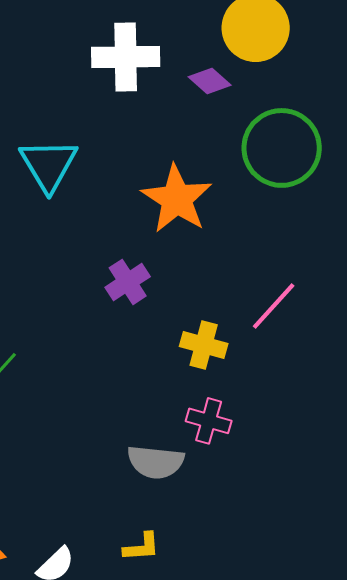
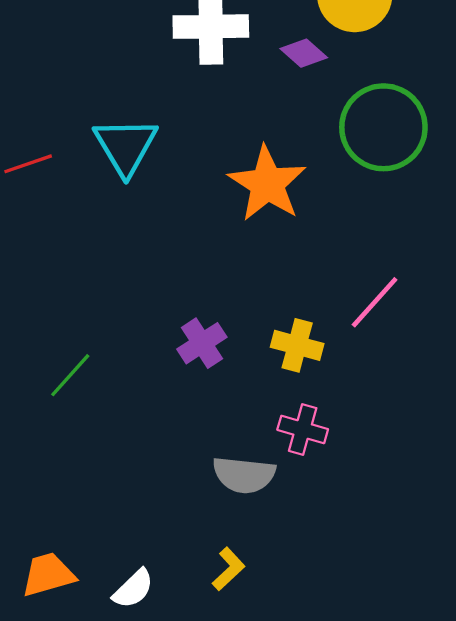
purple cross: (128, 282) -> (202, 343), moved
yellow L-shape: (142, 547) -> (228, 569), turned -39

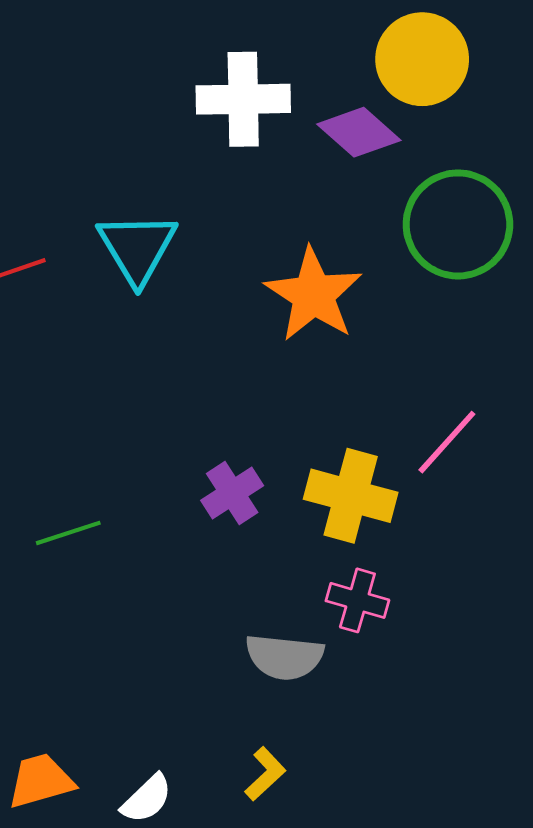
purple diamond: (304, 53) -> (359, 132), size x1.4
yellow cross: (297, 345) -> (351, 496), size x1.4
green line: (70, 375) -> (68, 533), turned 30

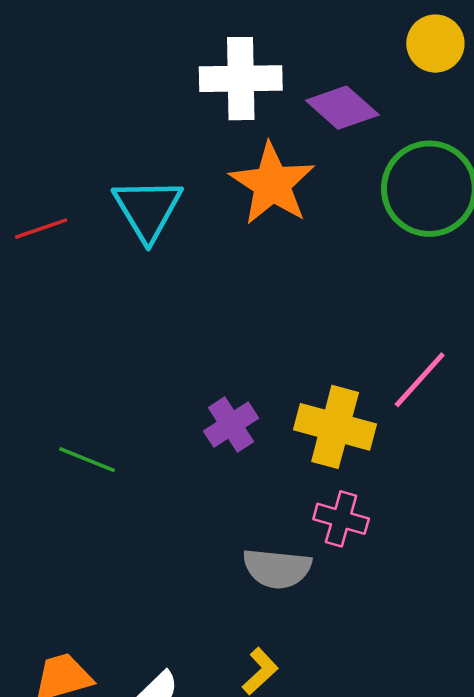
yellow circle: (422, 59) -> (435, 44), moved, size x0.7
orange star: (313, 295) -> (272, 184), moved
green line: (68, 533) -> (87, 460), turned 40

